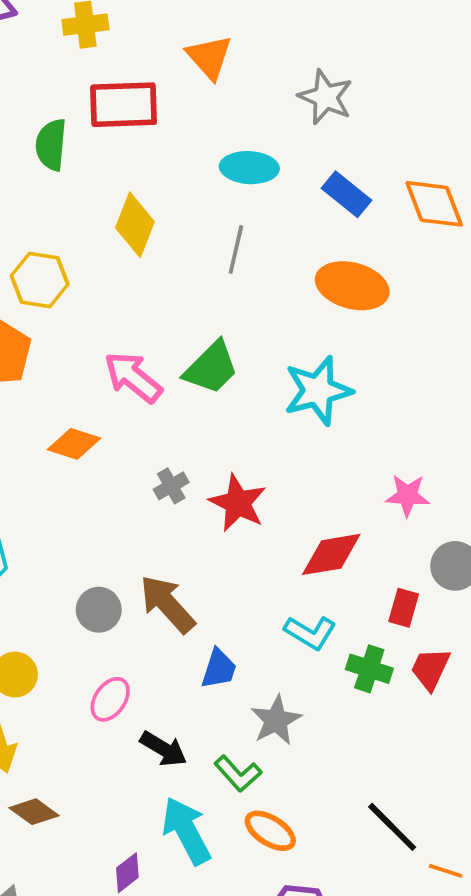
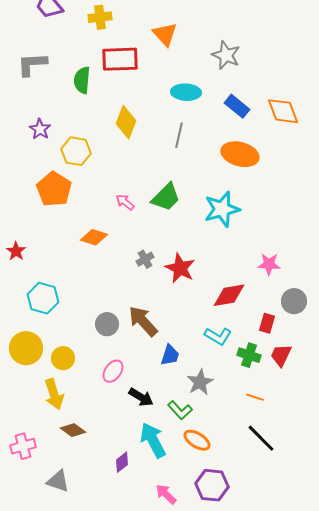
pink arrow: (133, 377) -> (125, 202), size x0.6
orange line: (446, 871) -> (255, 397), moved

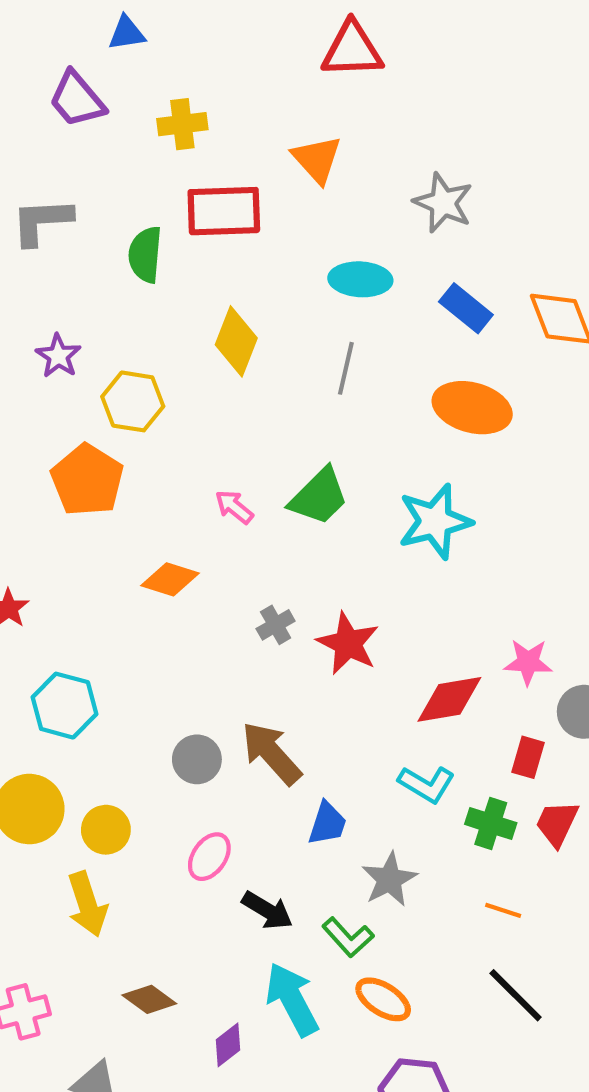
pink star: (269, 264) -> (528, 662), moved
brown diamond: (73, 430) -> (149, 999), moved

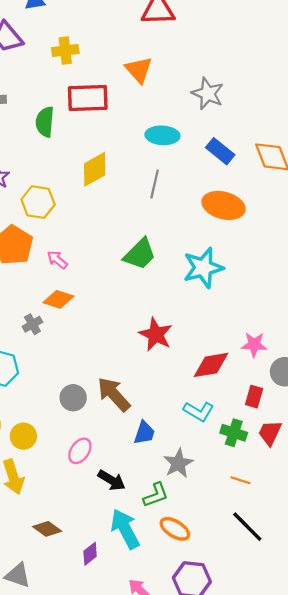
yellow diamond: (236, 341) -> (95, 169), turned 39
pink arrow: (234, 507) -> (57, 260), moved
gray cross: (276, 625) -> (32, 324), moved
green L-shape: (348, 937) -> (156, 495), turned -68

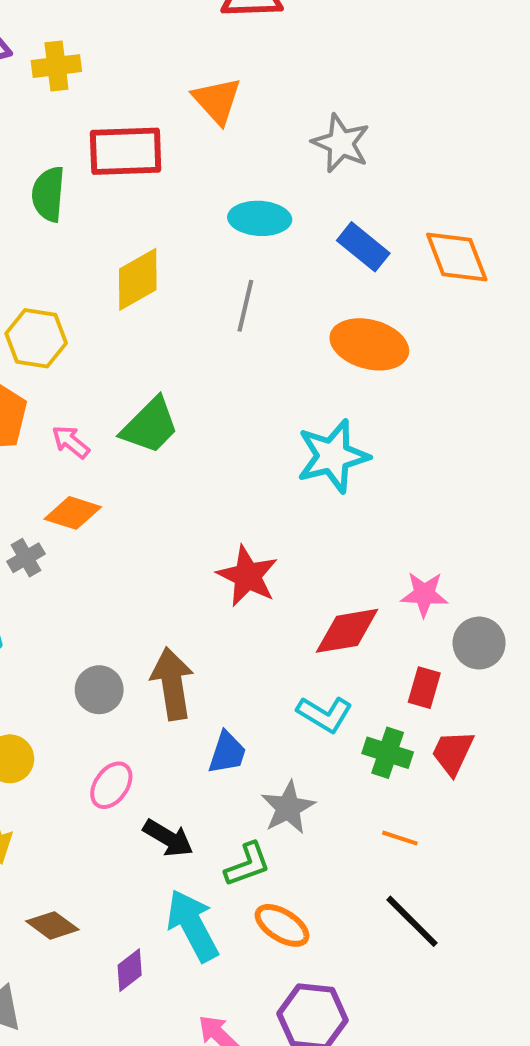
yellow cross: (65, 51) -> (56, 66), moved
green trapezoid: (140, 254) -> (150, 426), moved
brown arrow: (114, 394) -> (172, 684), turned 33

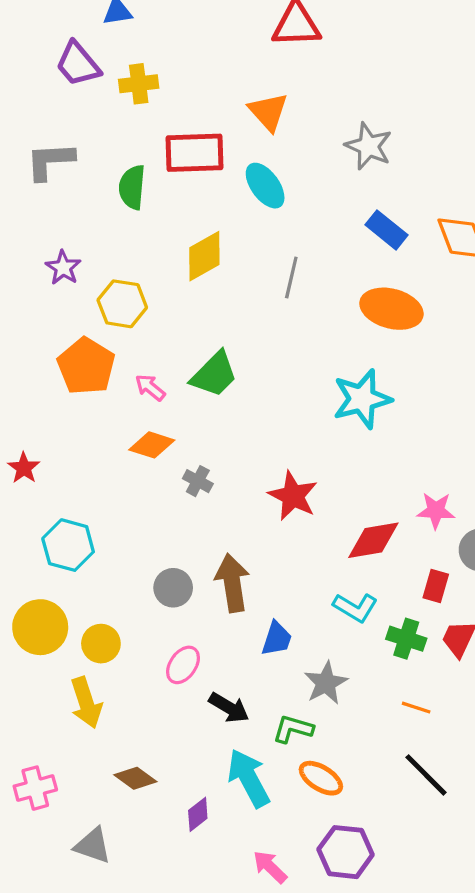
cyan ellipse: (260, 218) -> (265, 186), moved, turned 51
gray cross: (26, 558) -> (198, 481), moved, turned -32
green L-shape: (247, 864) -> (293, 729), turned -144

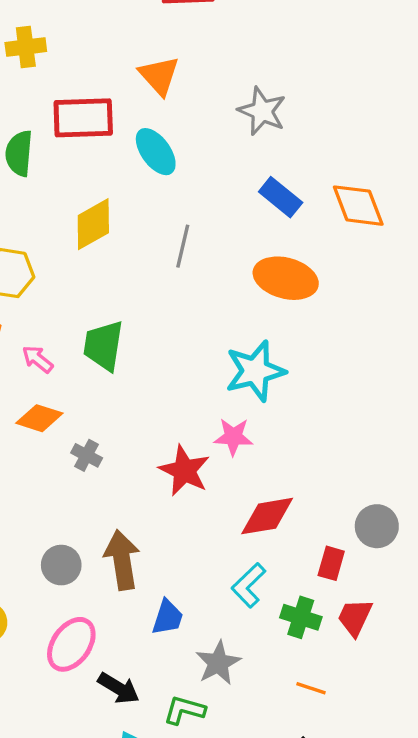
green trapezoid: (214, 374) -> (103, 346), turned 144
pink star: (436, 511) -> (233, 437), moved
cyan L-shape: (355, 607) -> (249, 585), turned 105
pink ellipse: (183, 665) -> (71, 644), size x1.4

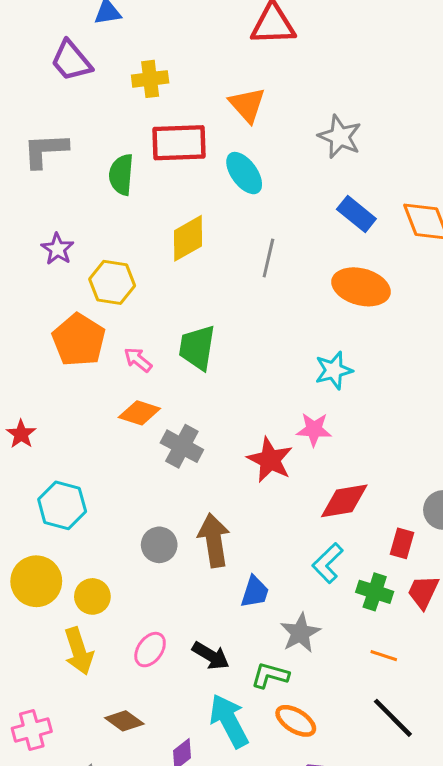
yellow cross: (26, 47) -> (150, 79), moved
cyan star: (255, 371) -> (334, 370), size x0.7
gray cross: (87, 455) -> (182, 446), size x1.5
pink ellipse: (71, 644) -> (150, 650), moved, size x0.7

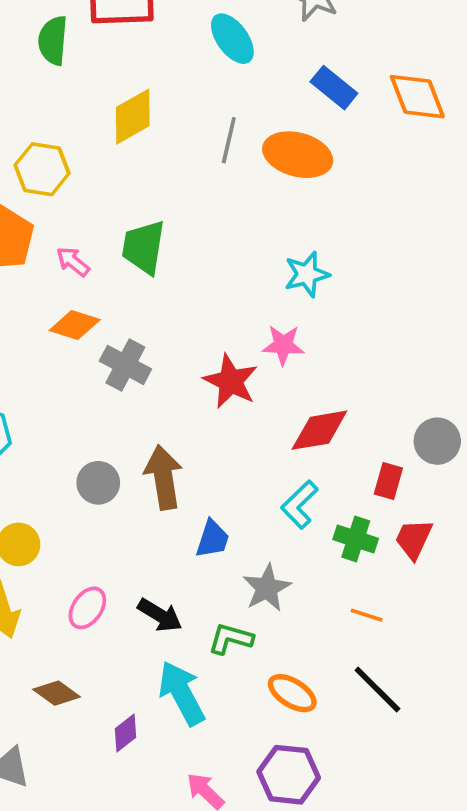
cyan ellipse: (244, 173) -> (232, 39), moved
orange ellipse: (361, 287) -> (298, 155), moved
orange ellipse: (296, 721) -> (292, 693), moved

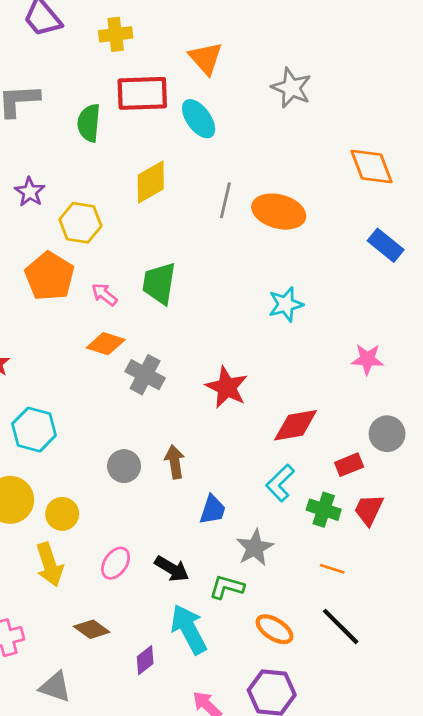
cyan ellipse: (232, 39) -> (199, 119), moved
blue rectangle: (334, 88) -> (386, 245), moved
pink star: (283, 345) -> (367, 359), moved
brown arrow: (164, 477) -> (175, 462), size x0.7
red rectangle: (388, 481) -> (349, 465), turned 52

